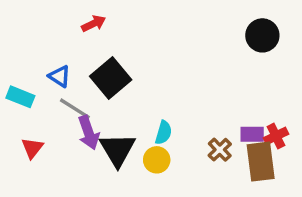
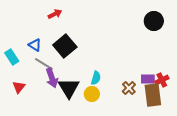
cyan rectangle: (20, 97) -> (12, 57), turned 35

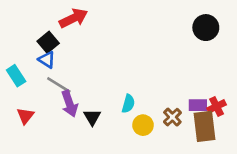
red arrow: (55, 14) -> (74, 18), size x1.5
black square: (65, 46) -> (48, 42), moved, size x0.7
black triangle: (69, 88) -> (92, 117), size x0.6
yellow circle: (92, 94) -> (143, 125), moved

